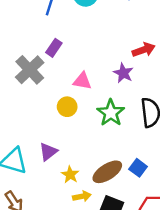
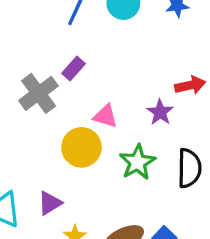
yellow circle: (67, 107) -> (81, 147), size x1.5

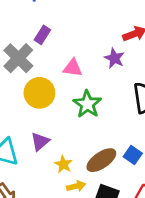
yellow circle: (81, 147) -> (39, 93), moved
green star: (137, 162) -> (87, 104), moved

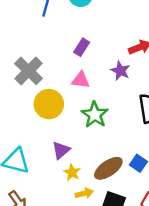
purple rectangle: (42, 35) -> (82, 47), moved
purple triangle: (40, 142) -> (61, 150), moved

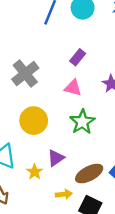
yellow circle: (49, 104) -> (34, 121), moved
purple triangle: (61, 150) -> (56, 158), moved
yellow star: (72, 172) -> (35, 172), moved

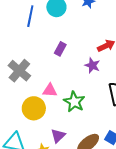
pink triangle: (73, 88) -> (50, 90), moved

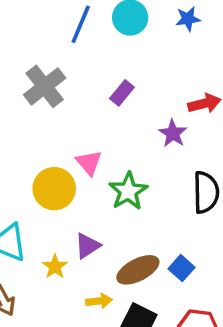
gray cross: (19, 71) -> (45, 86), moved
pink triangle: (50, 90) -> (89, 163), turned 35

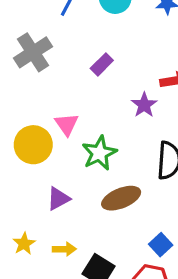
yellow star: (55, 267) -> (24, 244), moved
blue square: (181, 268) -> (161, 245), moved
brown ellipse: (138, 270) -> (121, 198), moved

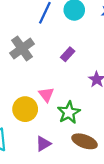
brown ellipse: (121, 198) -> (85, 141), turned 45

